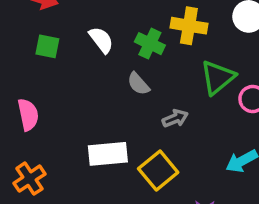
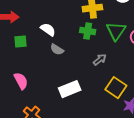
green cross: (150, 44) -> (88, 31), moved
gray semicircle: (138, 84) -> (57, 49), moved
yellow square: (158, 170) -> (116, 88), moved

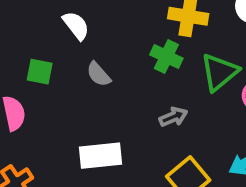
white semicircle: (48, 30) -> (76, 26), moved
green square: (20, 42) -> (40, 72), moved

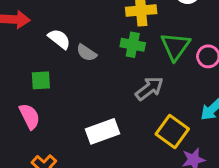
gray semicircle: (99, 74) -> (86, 53), moved
gray arrow: (173, 117) -> (149, 88), size x1.4

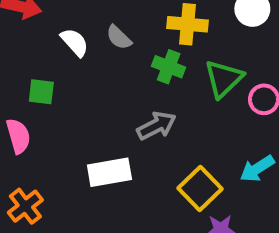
gray semicircle: (86, 53) -> (119, 37), moved
gray arrow: (149, 88) -> (156, 126), moved

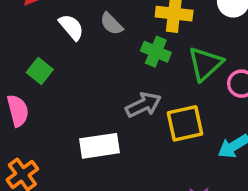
green square: (41, 92) -> (40, 71), turned 30
yellow square: (200, 189) -> (185, 123), moved, turned 30

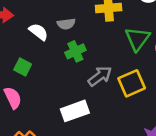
gray semicircle: (111, 24) -> (66, 24), turned -42
green cross: (156, 52) -> (75, 51), moved, turned -36

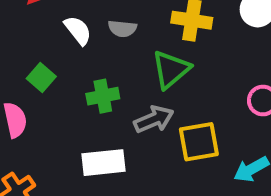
green triangle: (138, 39) -> (171, 70), moved
green cross: (75, 51) -> (103, 96), moved

